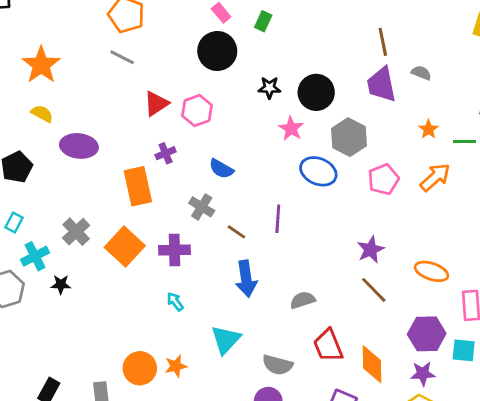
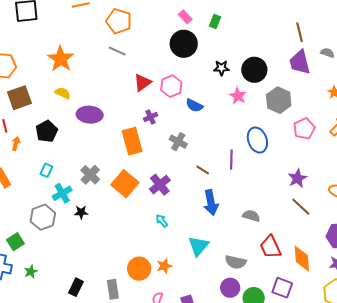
blue semicircle: (221, 169) -> (194, 105), moved
blue ellipse: (318, 171) -> (257, 140), moved, turned 50
gray cross: (202, 207) -> (178, 142), moved
purple cross: (174, 250) -> (160, 185), turned -35
gray semicircle: (303, 300) -> (251, 216), turned 36

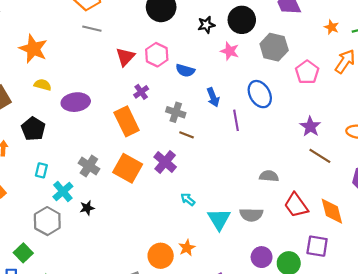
brown line: (203, 170) -> (187, 135), moved
blue arrow: (211, 203) -> (213, 97), moved, size x0.7
cyan arrow: (162, 221) -> (188, 199), moved
gray semicircle: (236, 262) -> (251, 215), moved

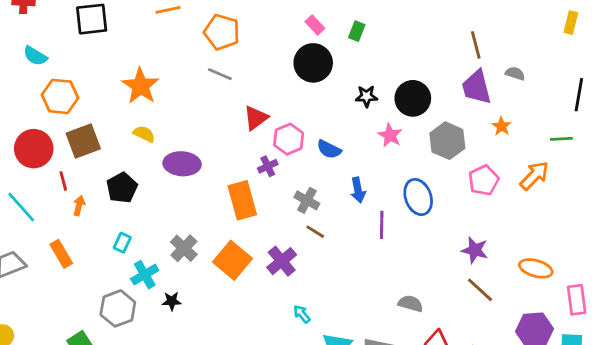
orange star: (332, 27) -> (501, 126), moved
pink hexagon: (157, 55) -> (289, 139), moved
purple star: (310, 126) -> (475, 250), turned -30

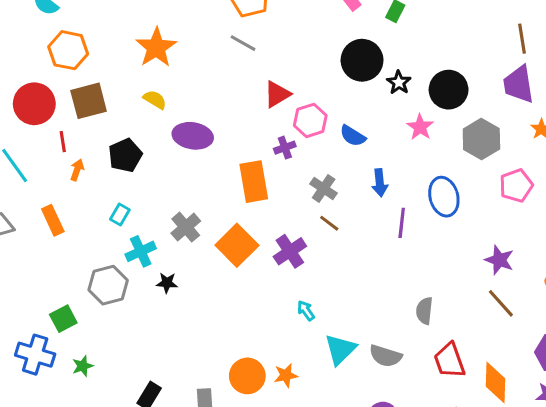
black circle: (313, 63) -> (362, 60), moved
black star: (366, 96) -> (399, 82), turned 30
gray semicircle: (410, 303) -> (424, 311), turned -105

